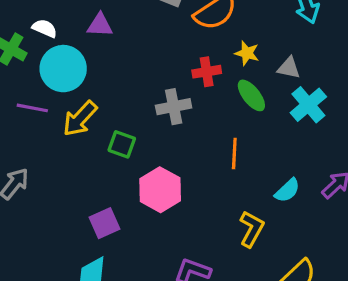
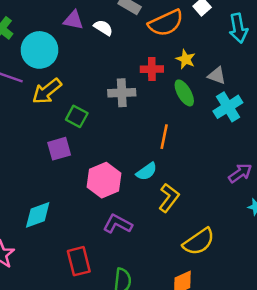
white semicircle: (45, 28) -> (103, 28), moved
pink hexagon: (160, 190) -> (104, 180), moved
cyan semicircle: (287, 190) -> (147, 172), moved
purple square: (104, 223) -> (59, 149), moved

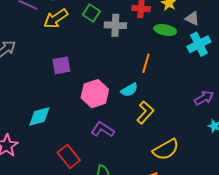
green ellipse: (184, 93) -> (165, 30), turned -55
green square: (77, 116) -> (91, 13), moved
red rectangle: (79, 261) -> (69, 156), turned -30

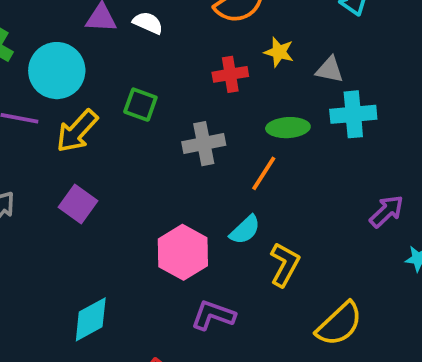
gray cross: (115, 25) -> (204, 144), moved
green ellipse: (165, 30) -> (288, 128), moved
cyan cross: (199, 44) -> (353, 114), turned 35
orange line: (146, 63) -> (264, 173), turned 30
purple square: (61, 65) -> (78, 204), moved, turned -30

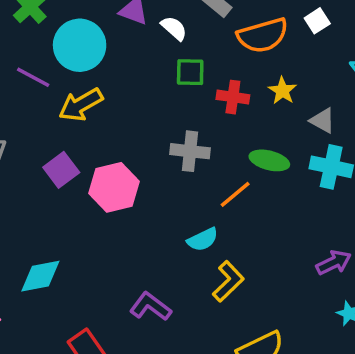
green square: (140, 105) -> (190, 72), moved, turned -36
pink hexagon: (183, 252) -> (114, 187), moved

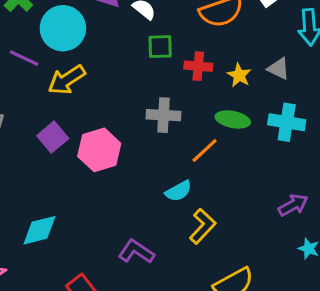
yellow star: (282, 91) -> (239, 75), moved
gray triangle: (323, 121) -> (279, 69), moved

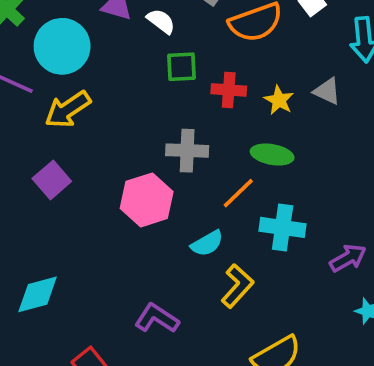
cyan cross: (287, 122) -> (283, 227), moved
pink hexagon: (99, 150) -> (147, 200), moved

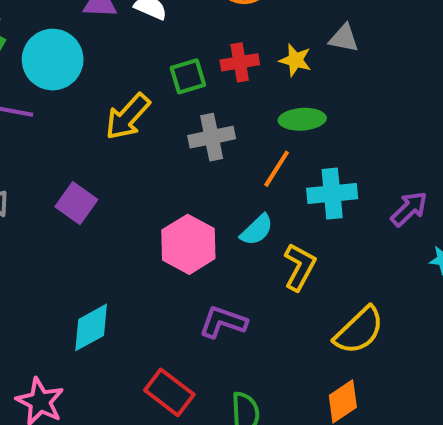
green square: (182, 67) -> (188, 76), moved
yellow arrow: (68, 109) -> (128, 117), moved
pink hexagon: (147, 200) -> (188, 244), moved

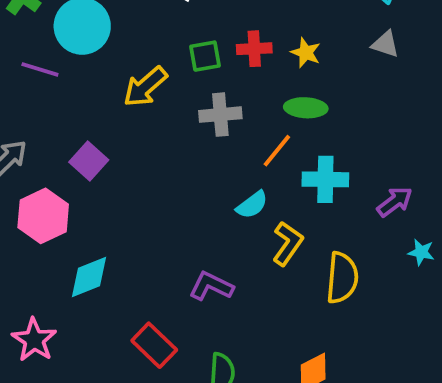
gray triangle: (344, 38) -> (385, 44), moved
pink hexagon: (188, 244) -> (43, 216), moved
yellow semicircle: (359, 330) -> (342, 278), moved, turned -48

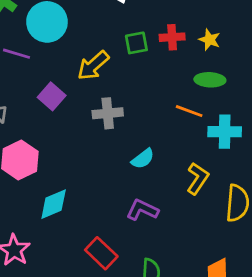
gray cross: (220, 115) -> (108, 113), moved
orange line: (277, 151) -> (189, 111), turned 72
purple square: (89, 161) -> (52, 96), moved
cyan semicircle: (252, 205) -> (143, 159), moved

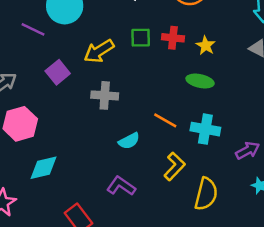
orange line: (189, 111) -> (165, 120), moved

